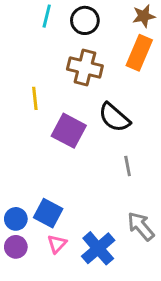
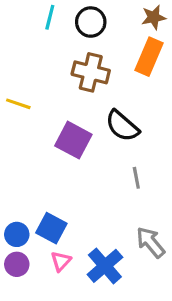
yellow line: (35, 98) -> (18, 104), moved, turned -65

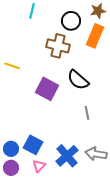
black circle: (91, 22) -> (71, 21), moved
gray arrow: (151, 242) -> (96, 154), turned -40
blue cross: (105, 266) -> (67, 156), moved

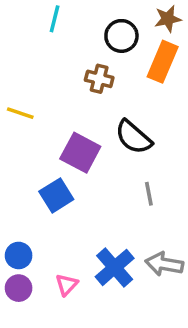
brown cross: (58, 46) -> (99, 79), size x0.7
blue square: (33, 145) -> (56, 195), moved, turned 30

